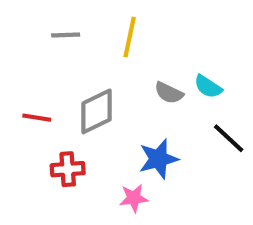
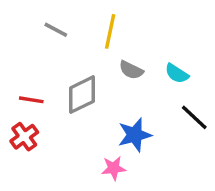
gray line: (66, 35) -> (56, 30), turned 30
gray semicircle: (169, 93) -> (131, 70), moved
red cross: (68, 169) -> (24, 137), moved, turned -32

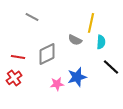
yellow line: (110, 31) -> (91, 23), moved
cyan semicircle: (177, 74) -> (101, 42), turned -120
pink star: (114, 168) -> (57, 84), moved

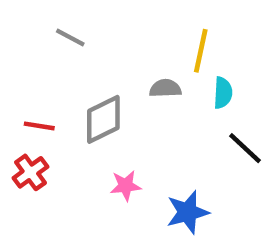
gray semicircle: (75, 40) -> (165, 88), turned 152
blue star: (77, 77) -> (187, 212), moved

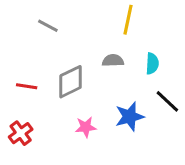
yellow line: (201, 51) -> (128, 20), moved
red cross: (30, 172) -> (21, 133), moved
blue star: (187, 212) -> (130, 116), moved

